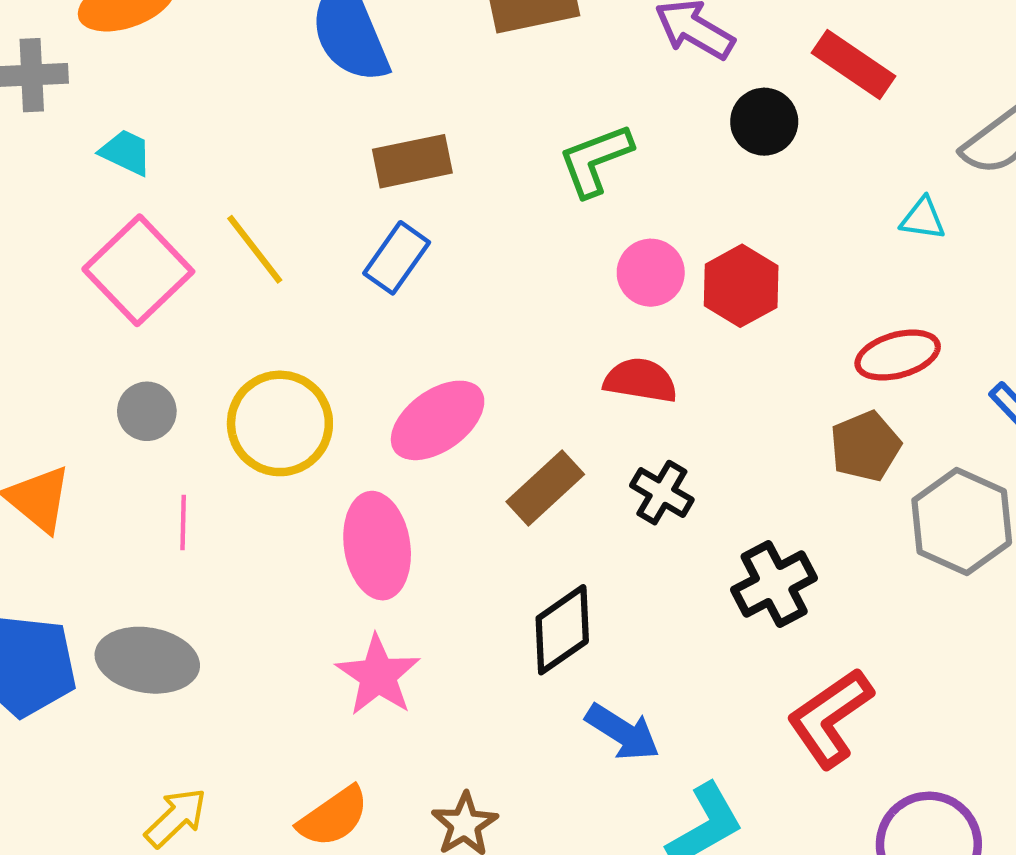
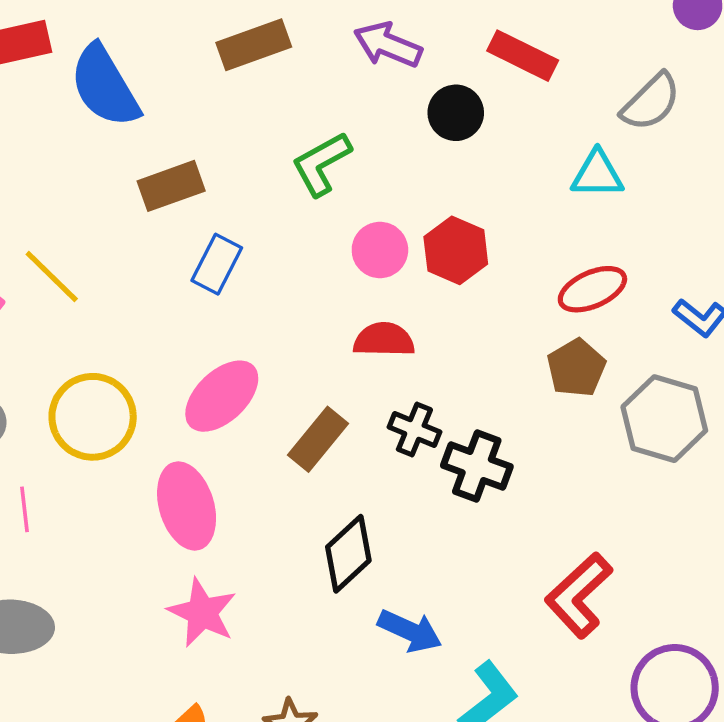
cyan triangle: (923, 219) -> (597, 174), size x1.4
blue rectangle: (397, 258) -> (217, 264), moved
black cross: (774, 584) -> (477, 466), moved, turned -34

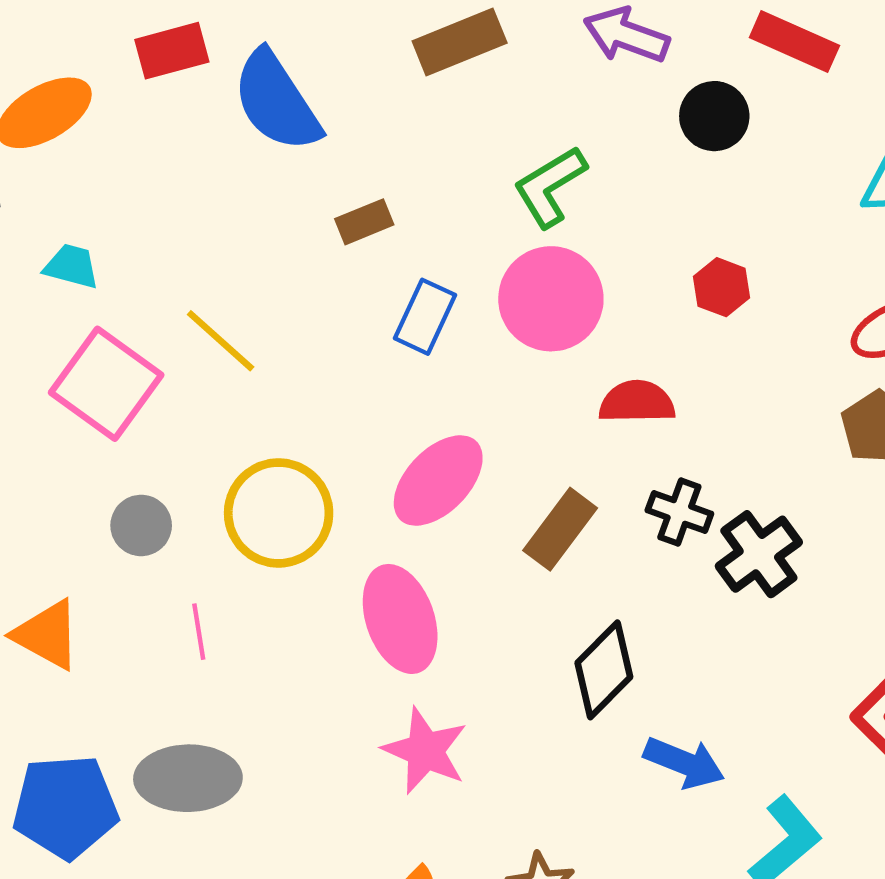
brown rectangle: (171, 186) -> (364, 222), size x0.7
pink circle: (380, 250) -> (551, 299), moved, size x1.5
red hexagon: (456, 250) -> (722, 287), size x0.7
black cross: (477, 466) -> (759, 554), turned 36

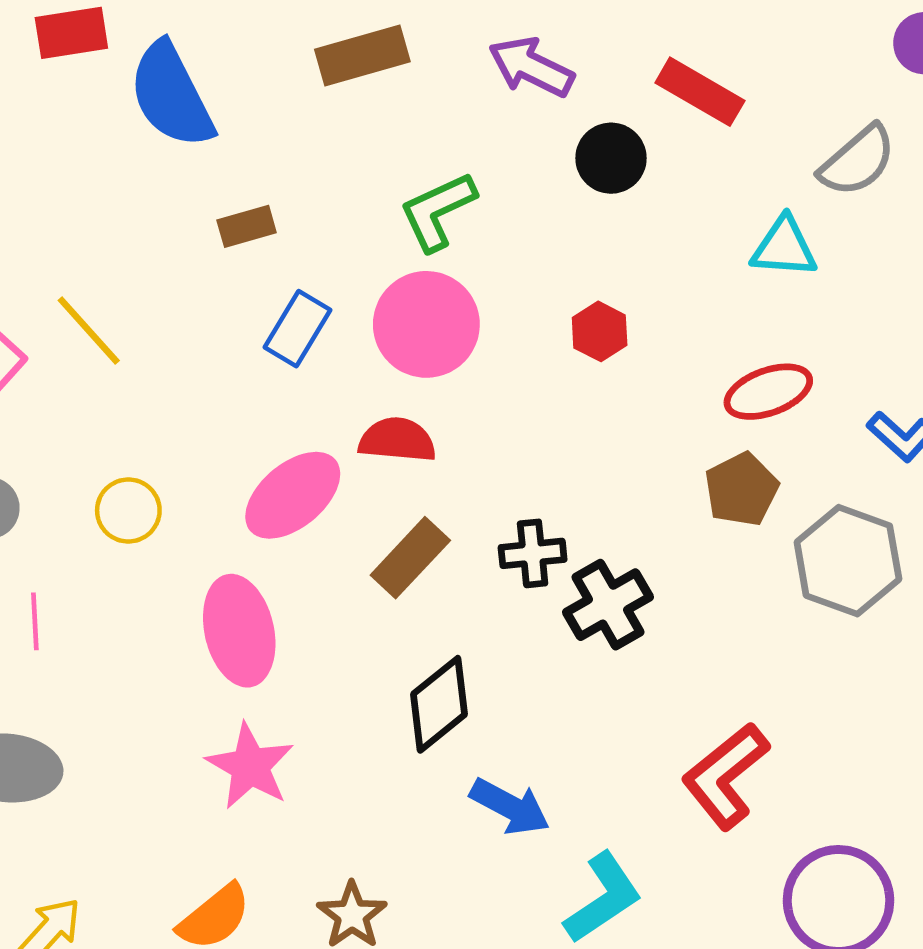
red semicircle: (637, 402) -> (397, 440), moved
black cross: (679, 512) -> (533, 553), turned -32
yellow circle: (279, 513) -> (128, 511), size x0.6

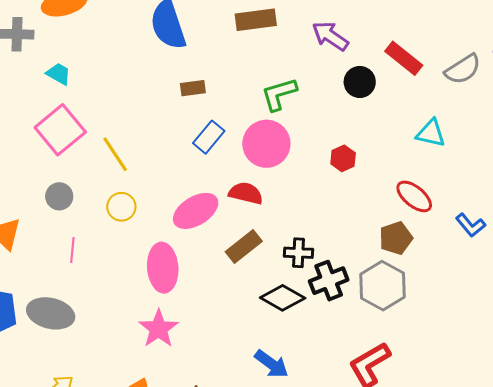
gray semicircle: (858, 161) -> (463, 69), moved
yellow line: (89, 331) -> (115, 154), moved
red ellipse: (768, 392) -> (414, 196), turned 51
gray hexagon: (848, 561) -> (382, 286), moved
black diamond: (439, 704) -> (283, 298), moved, turned 60

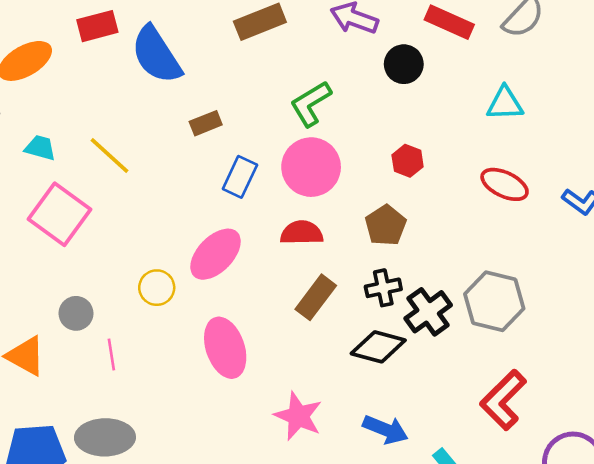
yellow line: (115, 154) -> (109, 156), moved
gray circle: (59, 196) -> (76, 313), moved
pink ellipse: (196, 211) -> (216, 254), moved
brown pentagon: (396, 238) -> (386, 225), moved
pink star: (159, 329) -> (298, 416), moved

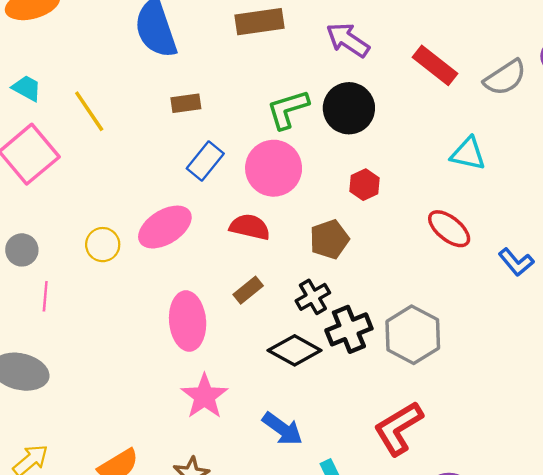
black circle: (404, 64) -> (349, 108), moved, size x1.4
black cross: (383, 288) -> (313, 297), turned -32
brown rectangle: (316, 297) -> (248, 290), size x0.7
pink ellipse: (225, 348) -> (188, 321), moved

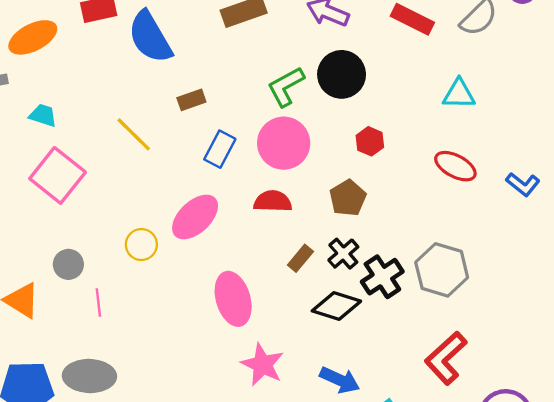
yellow line: (89, 111) -> (134, 134), moved
brown rectangle: (248, 290) -> (300, 258), moved

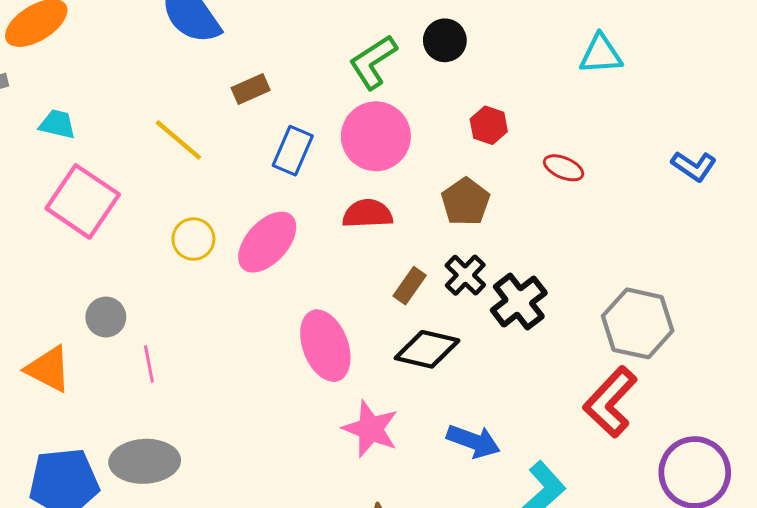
black circle: (342, 74) -> (445, 40), size x0.7
red ellipse: (455, 166) -> (564, 168), moved, size x0.7
yellow circle: (141, 245) -> (193, 239), moved
gray hexagon: (442, 270) -> (638, 323), moved
black diamond: (336, 306) -> (427, 349), moved

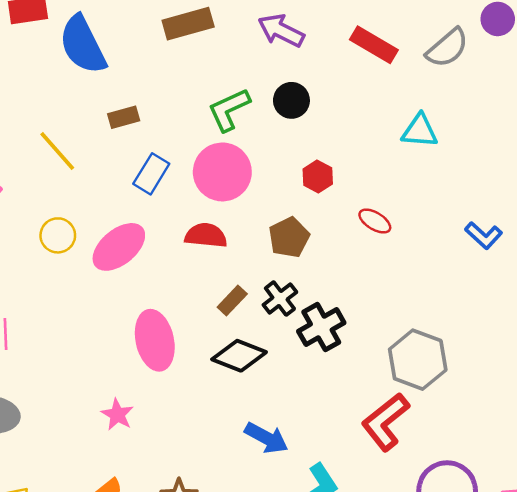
pink star: (371, 429) -> (117, 415), moved, size x0.7

